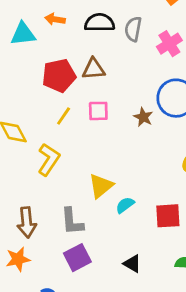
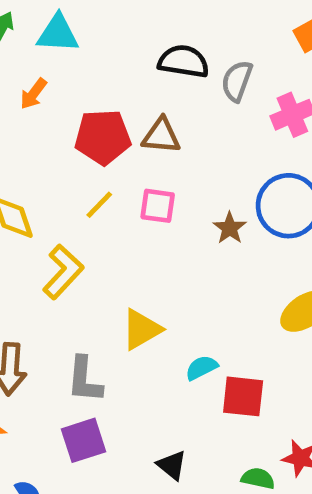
orange arrow: (55, 19) -> (33, 94), moved, turned -72
cyan triangle: (23, 34) -> (58, 34), moved
cyan semicircle: (125, 205) -> (202, 368), moved

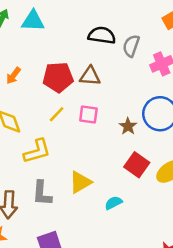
orange arrow: (33, 94) -> (13, 76), moved
yellow L-shape: (63, 272) -> (37, 151), turned 32
gray L-shape: (85, 380) -> (42, 193), moved
red square: (243, 396) -> (137, 165), moved, turned 30

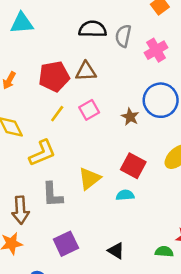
pink square: (88, 114) -> (89, 110), turned -30
red square: (137, 165) -> (133, 166), moved
cyan semicircle: (113, 203) -> (125, 195), turned 30

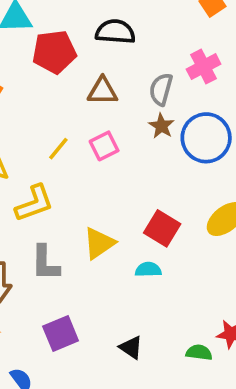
gray semicircle: (123, 36) -> (161, 89), moved
red pentagon: (54, 76) -> (54, 52), moved
brown star: (130, 117) -> (161, 126), moved

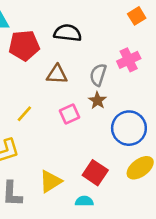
blue circle: (206, 138) -> (129, 128), moved
pink square: (104, 146) -> (69, 114), moved

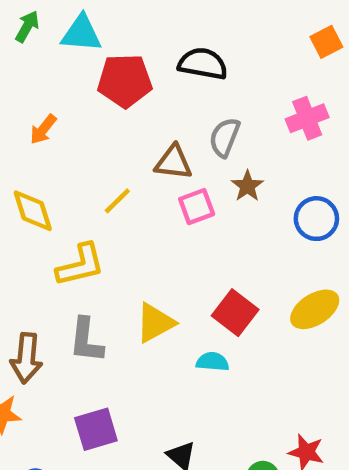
brown triangle: (57, 74) -> (173, 162), moved
gray semicircle: (98, 75) -> (225, 137), moved
blue circle: (129, 128) -> (316, 219), moved, size x0.7

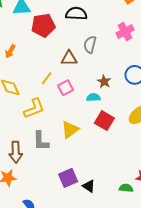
brown star: (247, 186) -> (104, 81), moved
pink square: (197, 207) -> (65, 88), moved
cyan semicircle: (212, 362) -> (93, 97), moved
purple square: (96, 429) -> (68, 178), moved

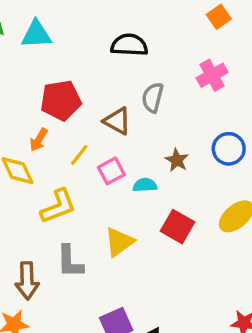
red pentagon: (43, 25) -> (61, 100), moved
orange arrow: (10, 51) -> (39, 140), moved
brown triangle: (69, 58) -> (117, 121), turned 30
cyan semicircle: (93, 97) -> (145, 185), moved

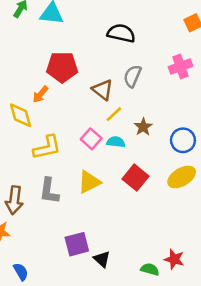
blue circle: (229, 149) -> (183, 140), moved
yellow line: (79, 155) -> (114, 114), moved
pink square: (111, 171) -> (91, 139), moved, turned -30

